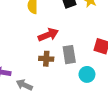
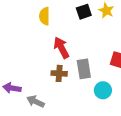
red arrow: (48, 35) -> (61, 48), turned -96

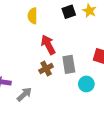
brown cross: (59, 73) -> (46, 68), turned -32
gray arrow: (36, 102) -> (24, 94), turned 112

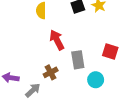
brown cross: (46, 68) -> (51, 72), moved

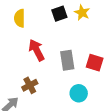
gray rectangle: (78, 60) -> (67, 60), moved

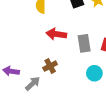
red arrow: (37, 50) -> (56, 34), turned -54

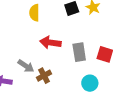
gray arrow: (33, 84) -> (26, 66), moved, turned 77

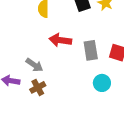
brown cross: (44, 76) -> (38, 87), moved

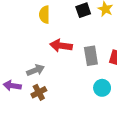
gray arrow: (34, 65) -> (36, 70), turned -56

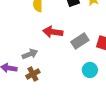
gray rectangle: (91, 56) -> (80, 41), turned 66

